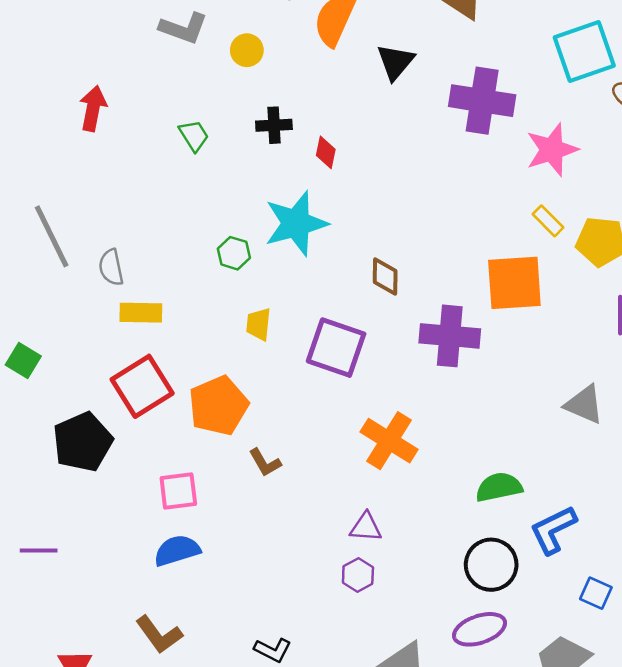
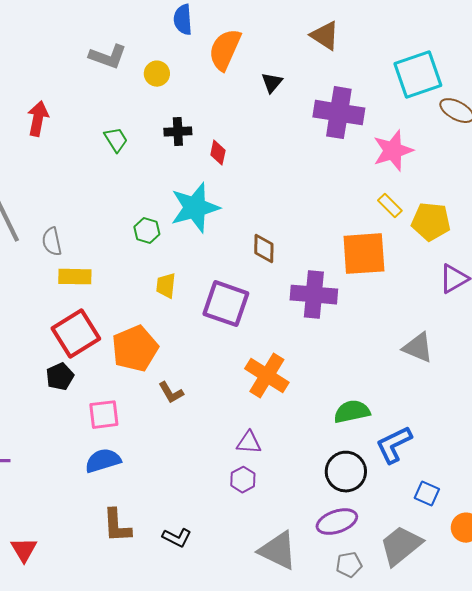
black triangle: (395, 62) -> (272, 83), size x0.7
black pentagon: (83, 442) -> (60, 377), moved, size x0.6
brown L-shape: (159, 634) -> (117, 526), moved, turned 33

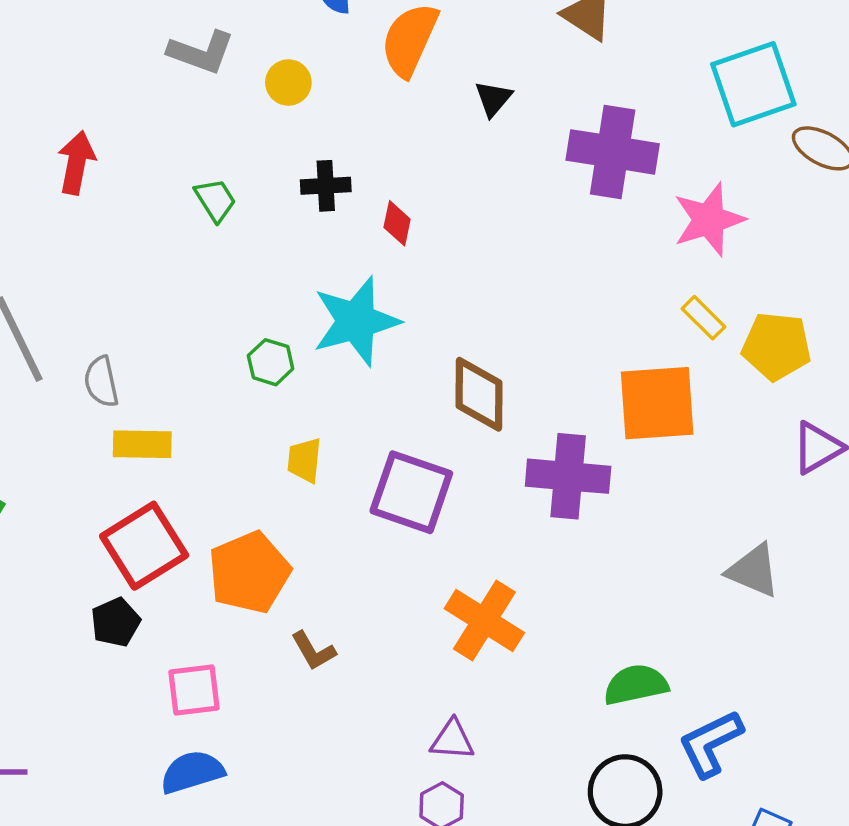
brown diamond: (264, 249) -> (479, 394), size x1.4

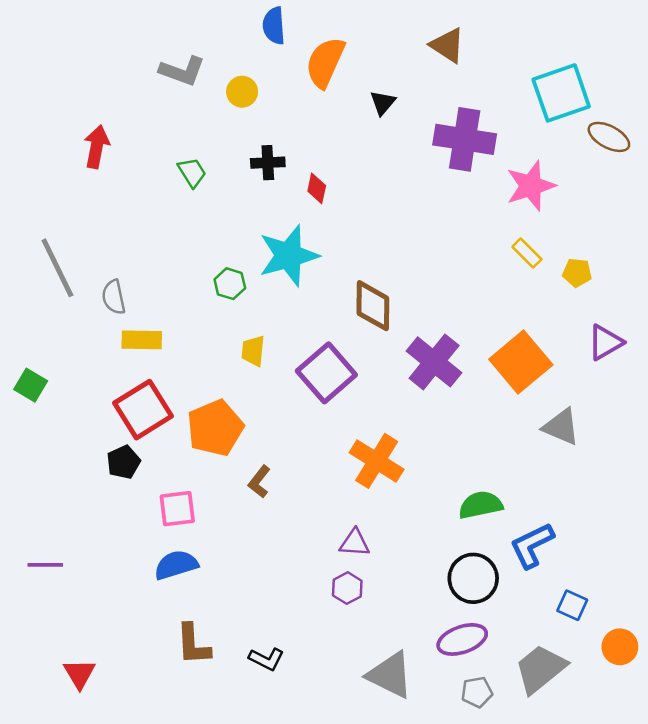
yellow pentagon: (777, 346) -> (577, 273), size x0.6
orange square: (657, 403) -> (521, 362), moved, turned -36
purple cross: (568, 476) -> (434, 362), turned 34
purple square: (411, 492) -> (326, 373), turned 30
brown L-shape: (313, 651) -> (259, 482), turned 68

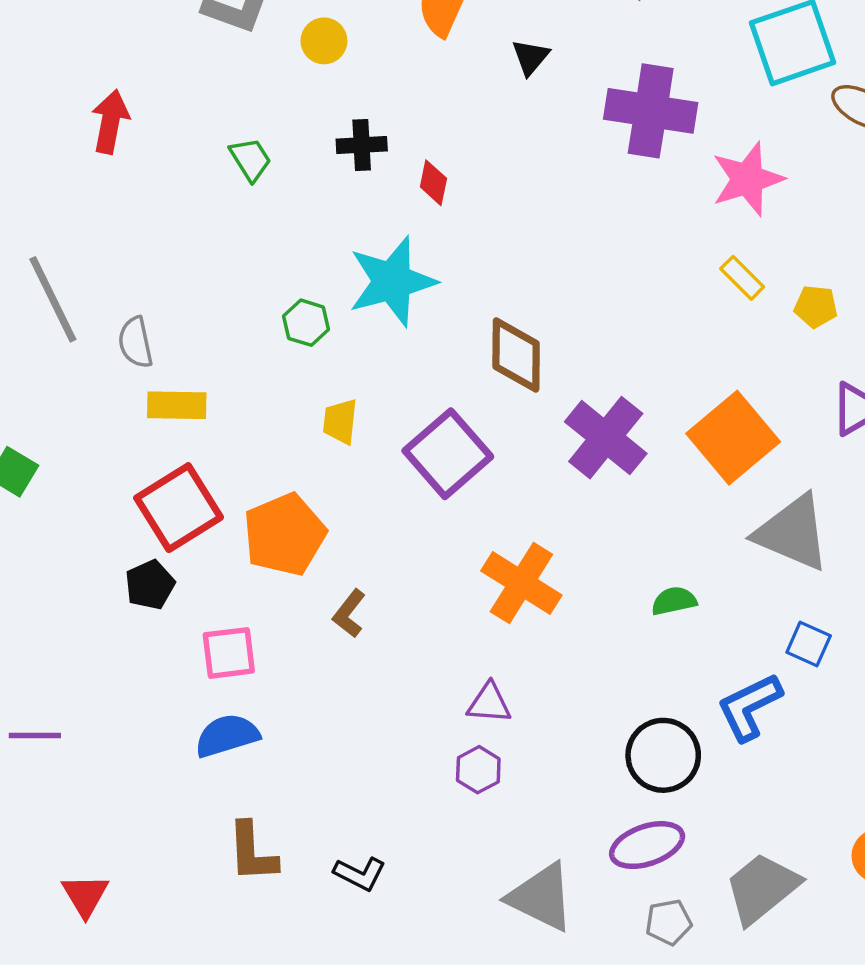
gray triangle: (561, 427) -> (792, 533), size x1.4
green semicircle: (481, 505) -> (674, 601), moved, size x0.7
blue square: (572, 605) -> (809, 644), moved

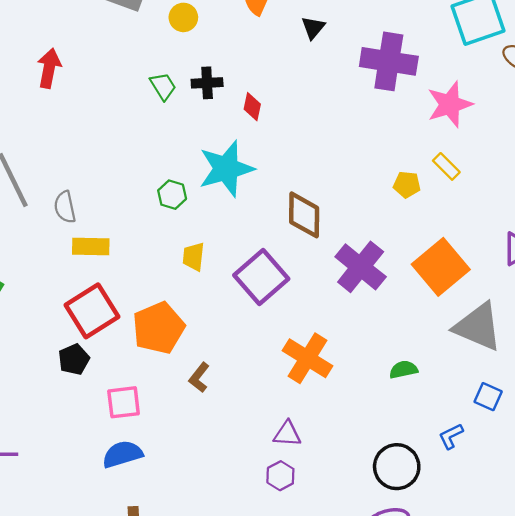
green trapezoid: (250, 159) -> (163, 86), moved
yellow pentagon: (816, 307) -> (407, 184), moved
blue L-shape: (749, 707) -> (451, 436), size x0.6

